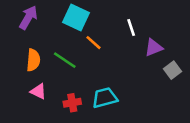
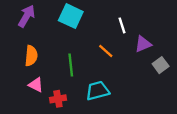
orange line: (94, 43) -> (106, 51), moved
green line: (65, 60) -> (71, 65), moved, turned 50
red cross: (72, 103) -> (58, 99), moved

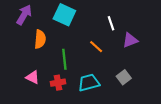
orange semicircle: (31, 56) -> (40, 39), moved
gray square: (161, 65) -> (124, 77), moved
red cross: (58, 99) -> (58, 83), moved

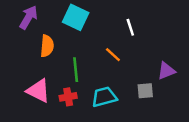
purple triangle: (130, 40) -> (166, 71), moved
pink triangle: (33, 77) -> (38, 91), size x1.5
gray square: (124, 77) -> (145, 91), turned 32

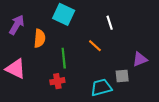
purple arrow: (28, 17) -> (17, 25), moved
pink triangle: (38, 91) -> (16, 69), moved
cyan trapezoid: (104, 97) -> (101, 87), moved

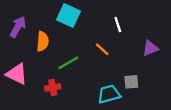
green line: (64, 58) -> (68, 63), turned 66
purple triangle: (140, 59) -> (150, 48), moved
red cross: (57, 81) -> (53, 87), moved

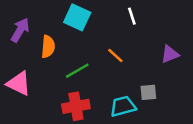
white line: (118, 25) -> (132, 16), moved
red cross: (53, 87) -> (76, 106), moved, size x1.5

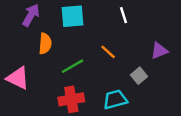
cyan square: (77, 17) -> (72, 16), turned -30
purple arrow: (20, 30) -> (31, 15), moved
gray square: (148, 92) -> (139, 76), moved, turned -35

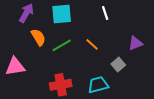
orange semicircle: (45, 44) -> (38, 37), turned -36
green line: (72, 66) -> (62, 45), moved
pink triangle: (18, 78) -> (15, 67), turned -35

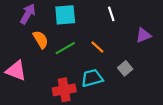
purple triangle: (135, 43) -> (143, 35), moved
pink triangle: (15, 67) -> (16, 71), turned 30
cyan trapezoid: (98, 85) -> (92, 78), moved

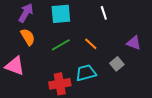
purple triangle: (143, 35) -> (134, 43), moved, turned 42
orange semicircle: (41, 40) -> (28, 37), moved

